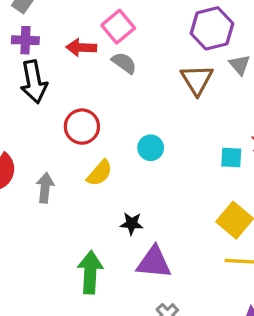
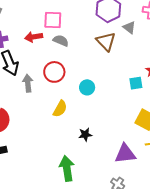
pink square: (118, 27) -> (53, 20), turned -36
red circle: (82, 127) -> (54, 72), moved
gray arrow: (45, 188) -> (28, 83), moved
purple triangle: (154, 262) -> (125, 154), moved

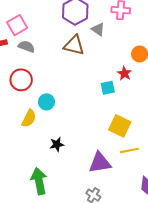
pink square: (53, 20) -> (17, 25), turned -30
brown triangle: (106, 41) -> (74, 45), turned -30
cyan circle: (87, 87) -> (46, 102), moved

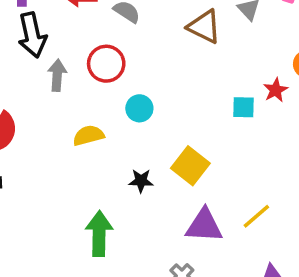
yellow semicircle: (29, 118) -> (88, 135), moved, turned -144
yellow square: (120, 126) -> (190, 166), moved
yellow line: (129, 150) -> (256, 216), turned -42

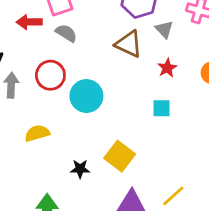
red star: (276, 90) -> (167, 68), moved
cyan circle: (139, 108) -> (86, 96), moved, size x1.5

